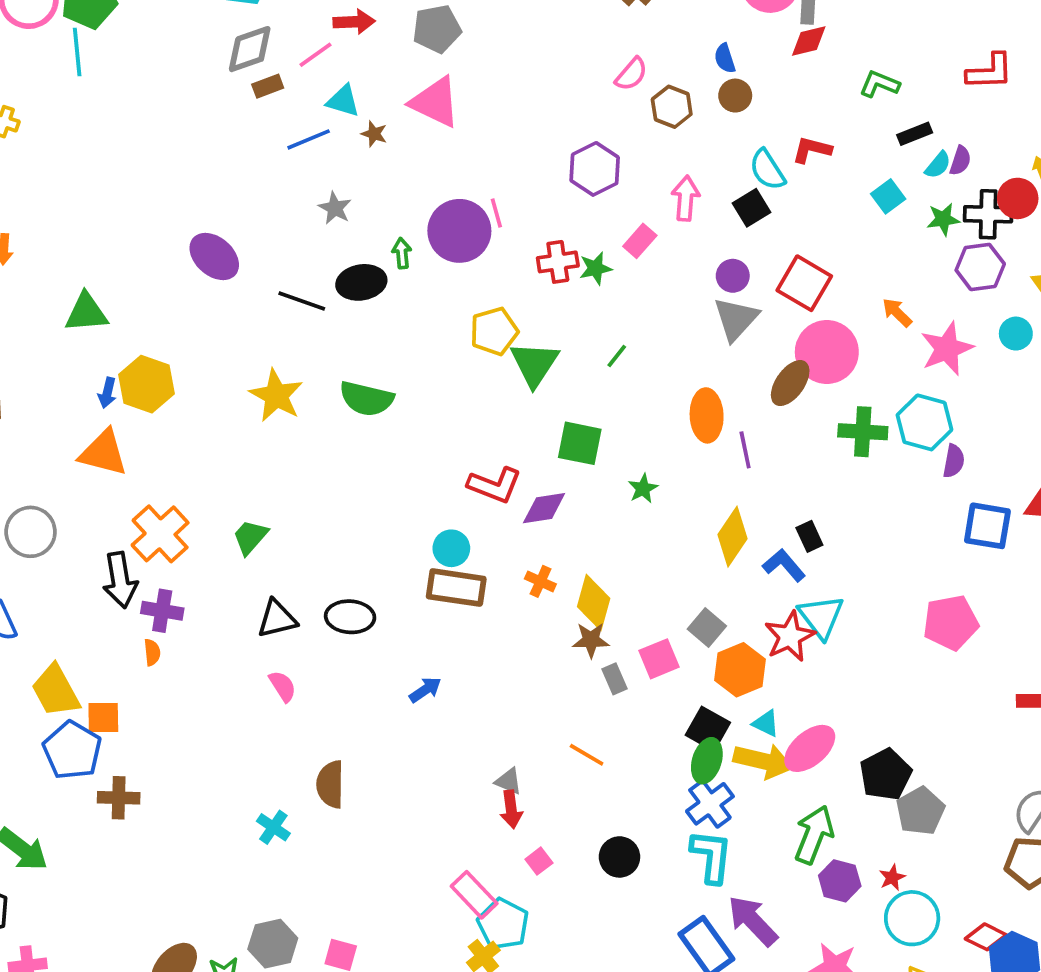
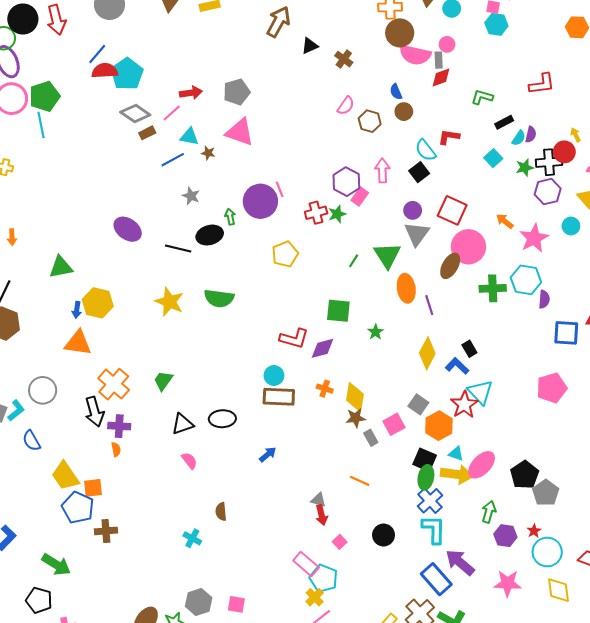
gray diamond: (250, 49) -> (135, 114), turned 60
purple hexagon: (595, 169) -> (346, 182), moved
green triangle: (534, 364) -> (387, 255), moved
brown semicircle: (330, 784) -> (221, 512), size x0.7
green arrow: (814, 835) -> (489, 512), size x0.7

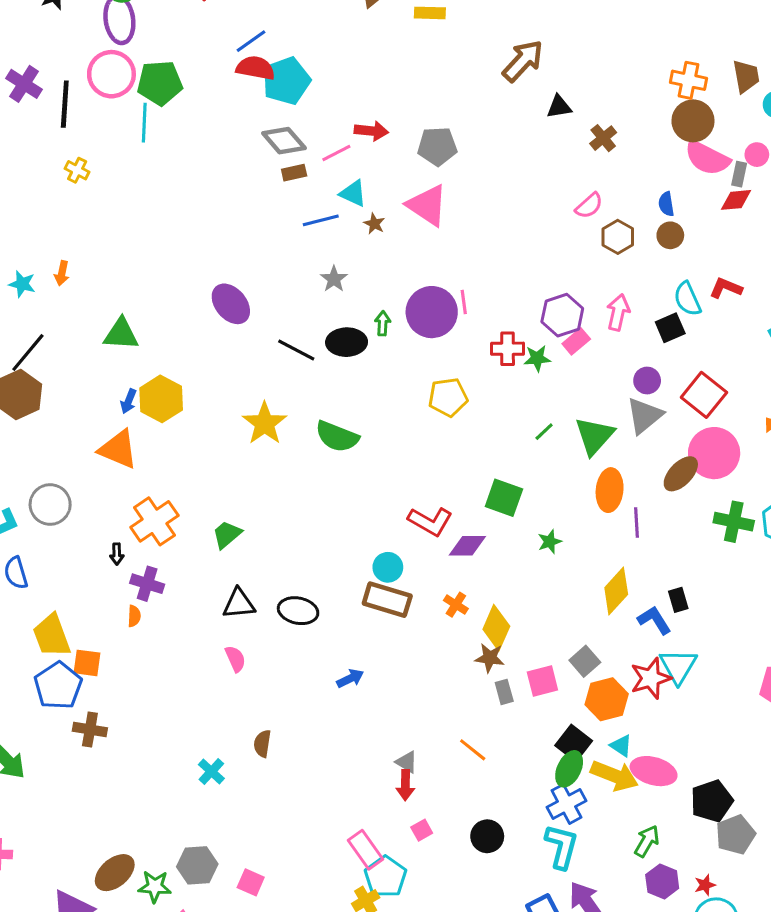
black arrow: (94, 412) -> (117, 554), size x0.5
pink ellipse: (482, 465) -> (654, 771), turned 48

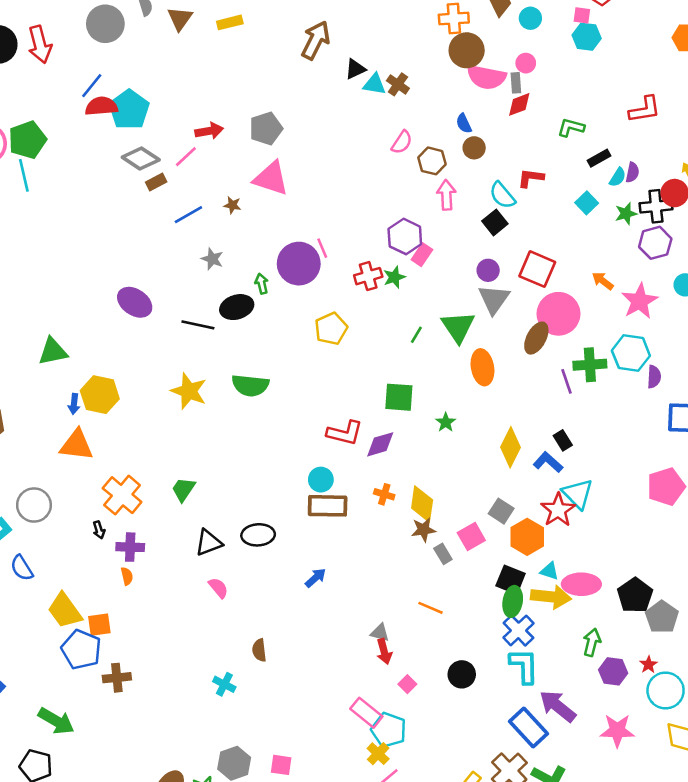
cyan triangle: (353, 193) -> (375, 84), moved
pink arrow: (618, 312) -> (446, 195), moved
purple line: (637, 523) -> (566, 381), moved

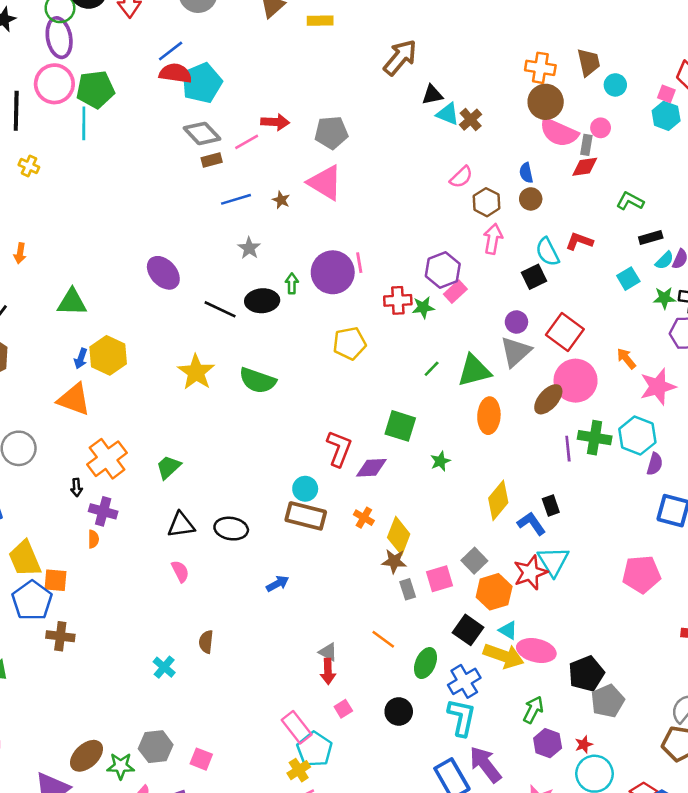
green triangle: (458, 327) -> (474, 371), turned 36
red L-shape: (345, 433) -> (339, 449), turned -96
green ellipse: (513, 601) -> (426, 663), moved

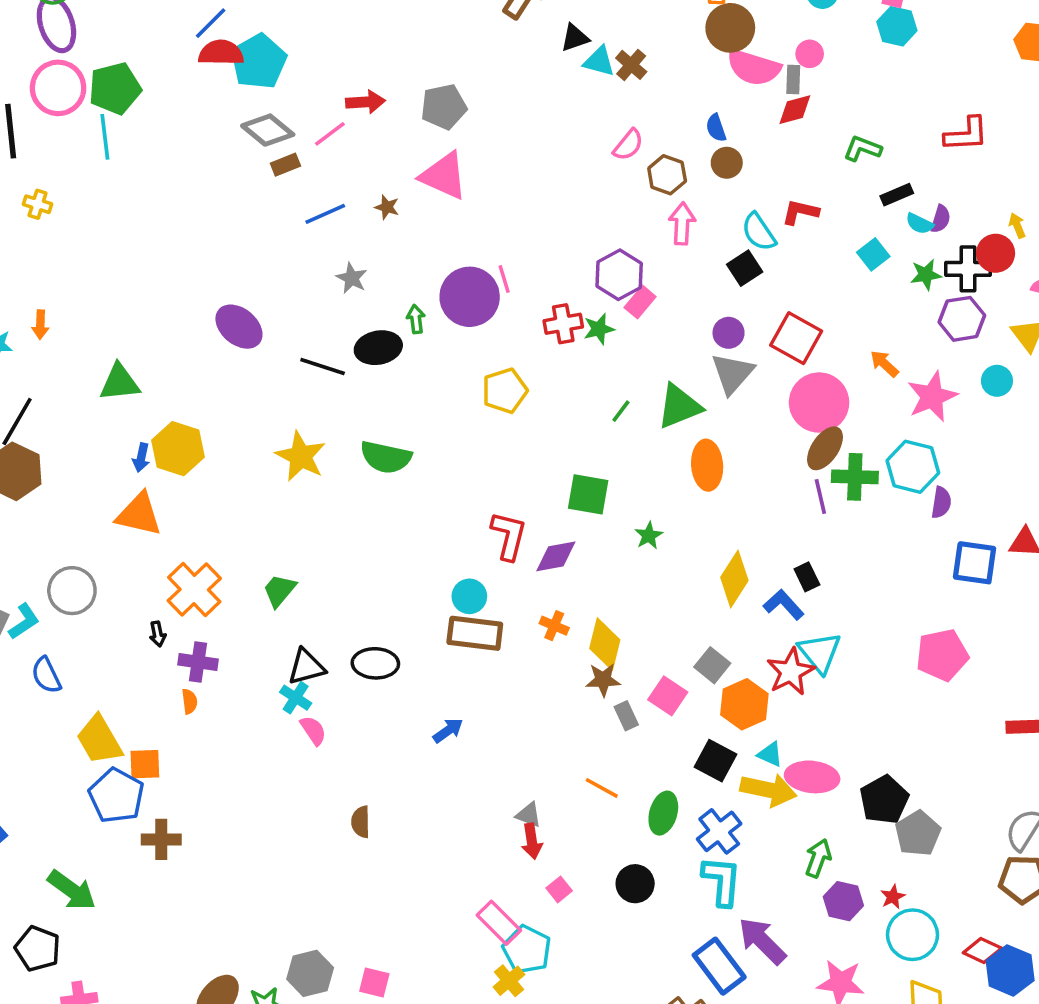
cyan semicircle: (664, 260) -> (920, 224), turned 78
brown ellipse: (548, 399) -> (825, 448), moved
pink square: (439, 579) -> (668, 696), turned -32
cyan cross: (164, 667) -> (296, 698), moved

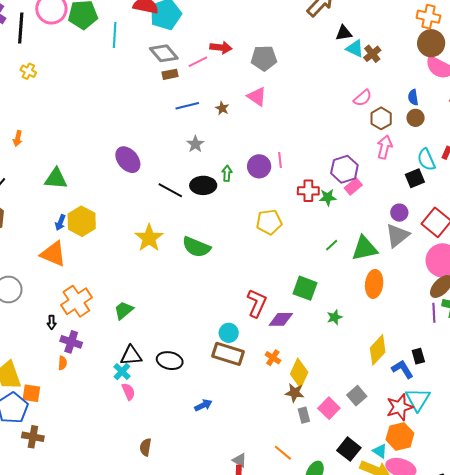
cyan line: (105, 137) -> (115, 35), moved
pink triangle: (444, 176) -> (257, 97), size x0.7
purple circle: (470, 297) -> (259, 166), size x0.7
orange hexagon: (744, 704) -> (400, 436), moved

